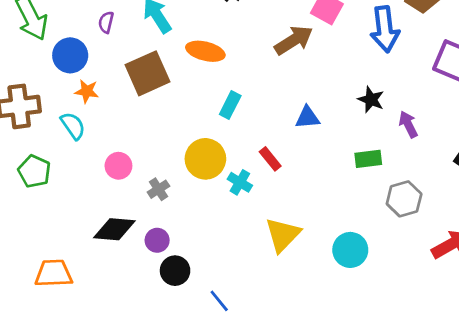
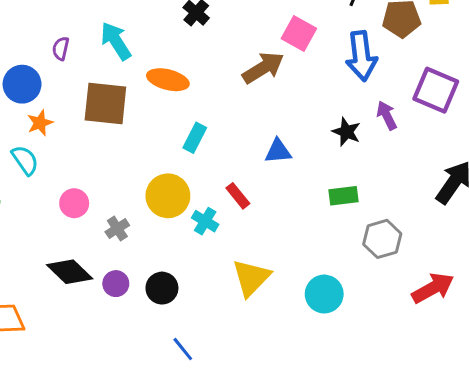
brown square: (147, 73) -> (105, 104), turned 30
orange star: (87, 91) -> (40, 123), turned -30
purple arrow: (408, 124) -> (387, 115), moved
black diamond: (114, 229) -> (70, 272), turned 39
black circle: (175, 271) -> (162, 288), moved

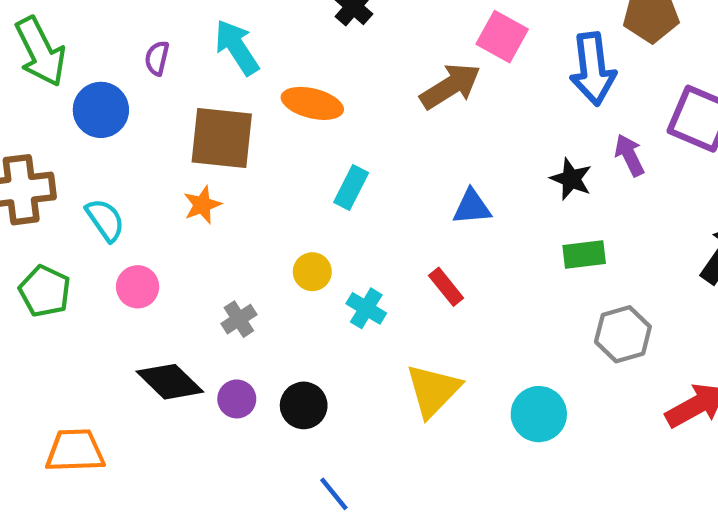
orange star: (40, 123) -> (202, 205), moved
yellow circle: (168, 196) -> (312, 272), size x0.6
red rectangle: (238, 196) -> (446, 287), moved
green rectangle: (344, 196) -> (584, 254), moved
pink circle: (74, 203) -> (138, 287), moved

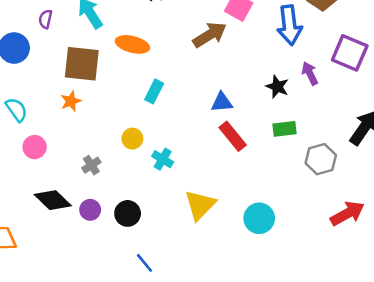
red rectangle: (446, 287) -> (233, 136), moved, size x1.4
gray hexagon: (623, 334) -> (321, 159), moved

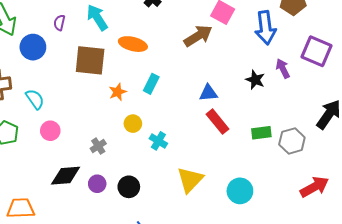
orange star: (71, 101) -> (118, 92), moved
green rectangle: (285, 129) -> (261, 133), moved
black diamond: (53, 200) -> (66, 176), turned -48

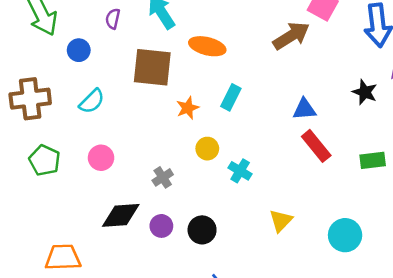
blue circle: (33, 47) -> (79, 50), size x0.7
cyan semicircle: (35, 99) -> (92, 101), moved, turned 80
yellow triangle: (190, 180) -> (281, 221), size x0.7

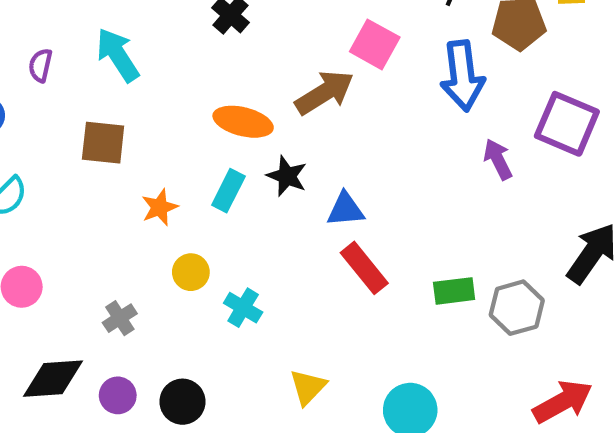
orange ellipse: (207, 46) -> (243, 122), moved
brown square: (152, 67) -> (103, 143), size x0.7
black star: (365, 92) -> (287, 176), moved

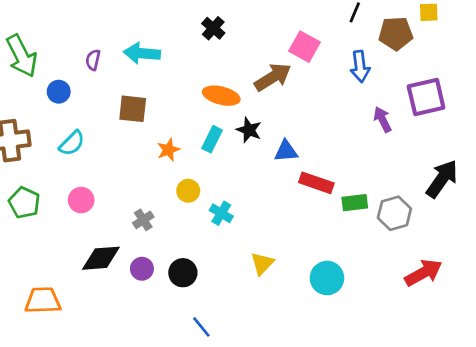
cyan arrow: (118, 55) -> (142, 53), turned -52
blue arrow: (462, 76) -> (360, 67), size x0.7
purple square: (567, 124) -> (426, 97), turned -36
red rectangle: (364, 268) -> (316, 183), moved, turned -32

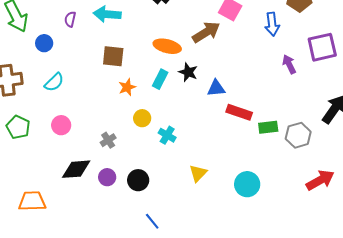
brown square: (133, 109) -> (113, 56), moved

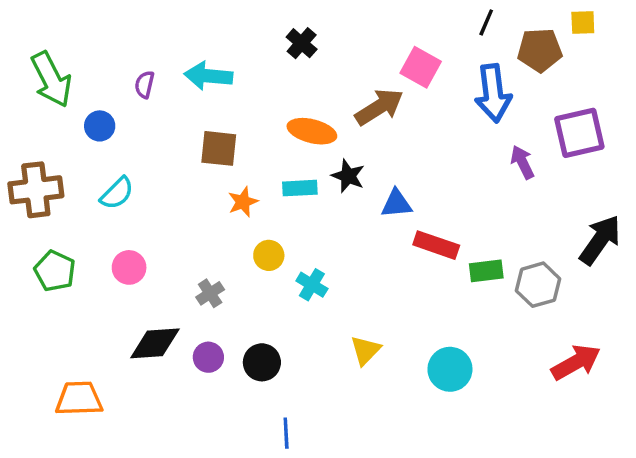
blue arrow: (272, 24) -> (493, 93), size x1.4
cyan rectangle: (160, 79) -> (300, 188), turned 60
blue line: (152, 221) -> (286, 433), turned 36

